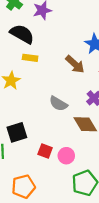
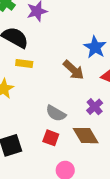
red square: (45, 151) -> (51, 138), moved

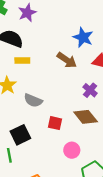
gray semicircle: (56, 113) -> (33, 100), moved

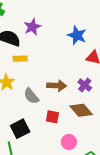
purple star: (27, 13) -> (32, 27), moved
brown arrow: (67, 60) -> (57, 86), moved, turned -30
gray semicircle: (33, 100) -> (31, 96), turned 30

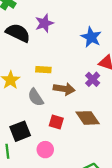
yellow rectangle: (20, 59) -> (43, 70), moved
purple cross: (85, 85) -> (93, 79), moved
pink circle: (69, 142) -> (45, 150), moved

